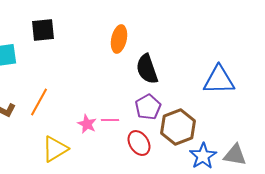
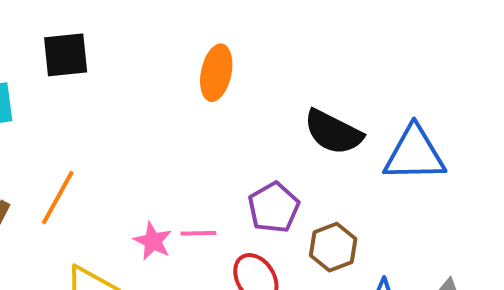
black semicircle: (147, 69) -> (333, 132), moved, turned -44
brown hexagon: (178, 127) -> (333, 247), size x0.7

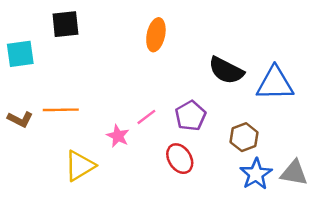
orange line: (58, 198) -> (61, 110), turned 60
pink line: (198, 233) -> (146, 117), moved, turned -36
brown hexagon: (333, 247) -> (244, 137), moved

